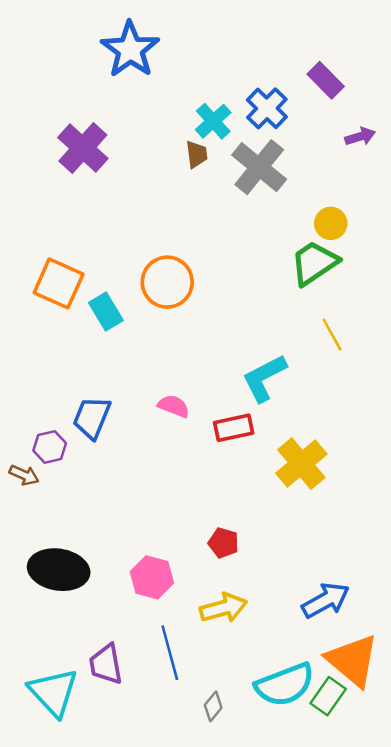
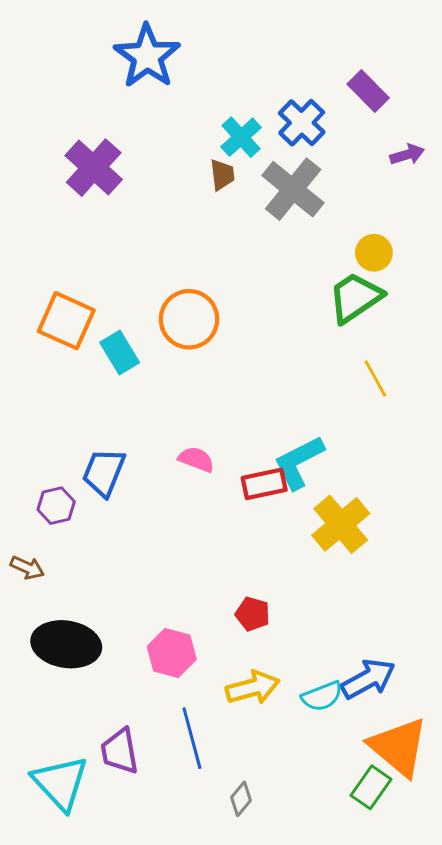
cyan L-shape: (264, 378) -> (299, 462), moved
brown arrow: (24, 475) -> (27, 568), moved
cyan semicircle: (285, 685) -> (322, 696), moved, size x0.6

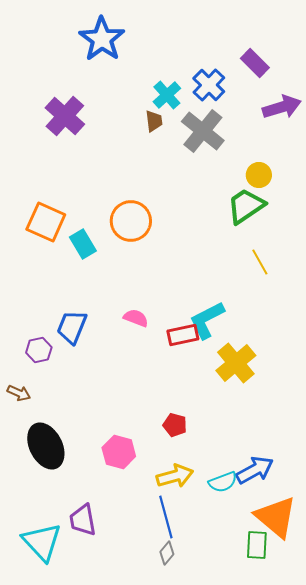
purple arrow: (407, 155) -> (282, 107), size x1.6
black ellipse: (66, 644) -> (46, 446), turned 54
blue line: (192, 738) -> (166, 517), moved
green rectangle: (371, 787) -> (257, 545), turned -32

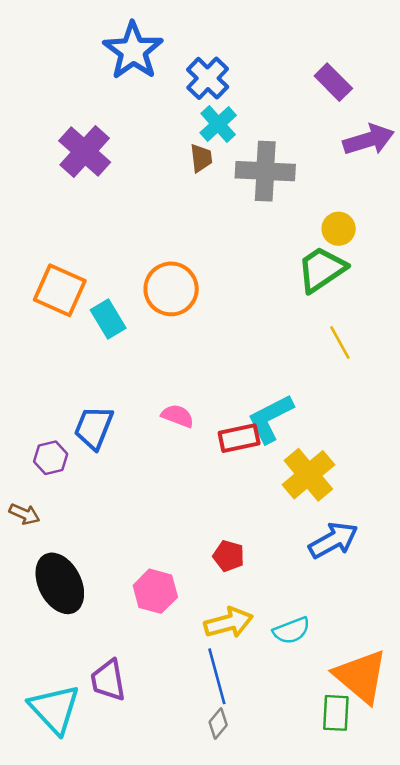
blue cross: (209, 85) -> (208, 78), moved
gray cross: (203, 131) -> (265, 171), turned -36
blue arrow: (255, 470) -> (333, 540), moved

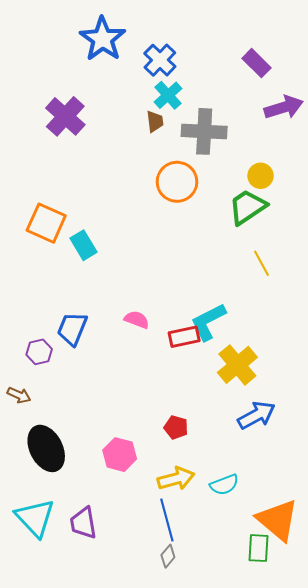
orange circle: (171, 289) -> (177, 182), moved
cyan triangle: (55, 709) -> (35, 518), moved

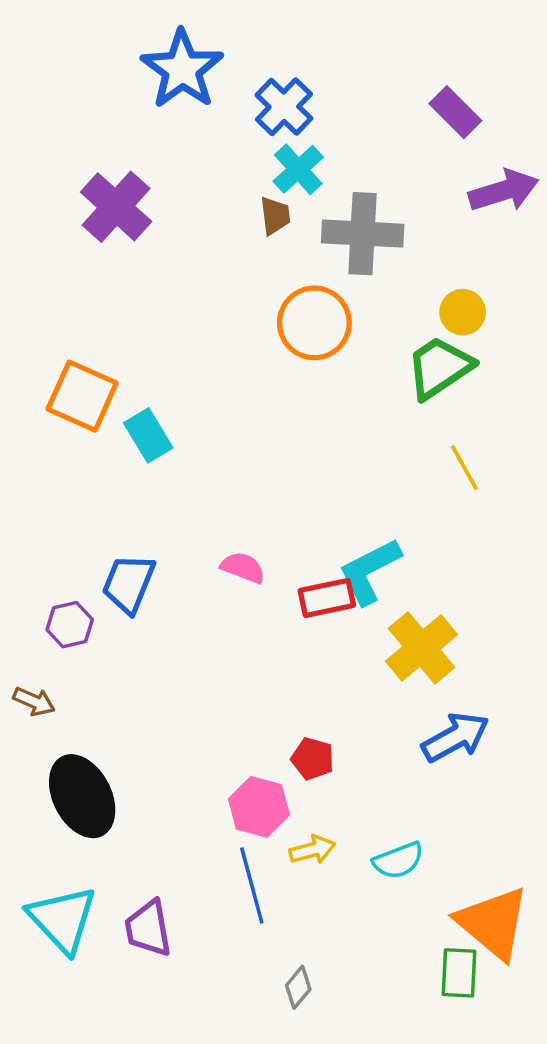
pink hexagon: (120, 455) -> (259, 807), moved
yellow arrow: (176, 479) -> (313, 850), size x0.7
blue line: (167, 520) -> (252, 885), moved

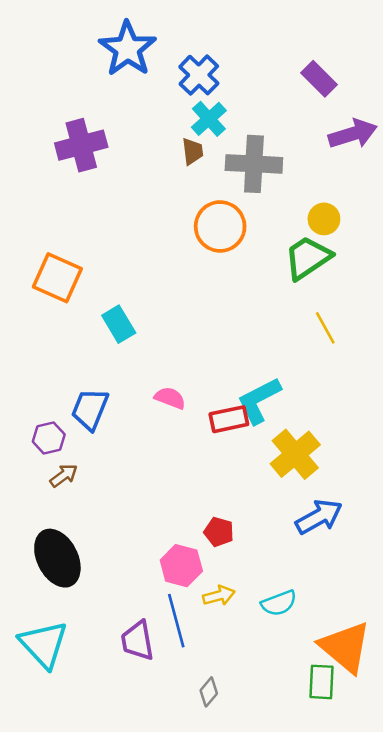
purple cross: (116, 207) -> (81, 145), turned 33
cyan rectangle: (148, 435) -> (119, 324), moved
brown arrow: (34, 701) -> (64, 475), moved, turned -60
purple trapezoid: (148, 928) -> (138, 641), moved

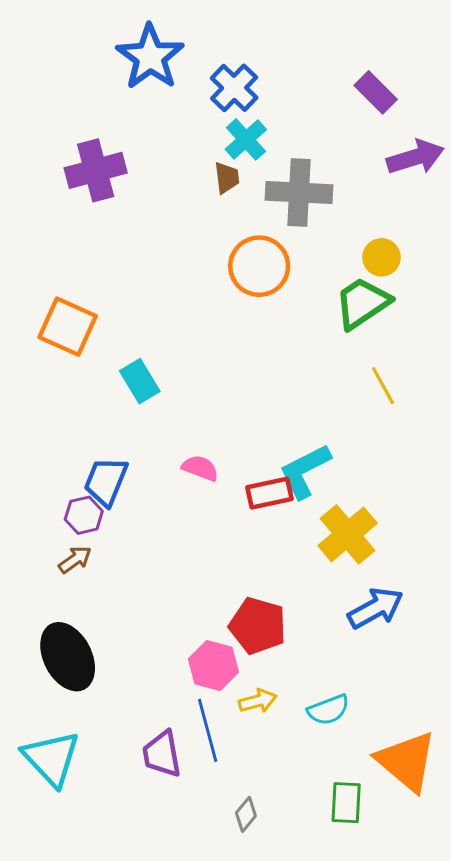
purple hexagon: (49, 438) -> (84, 515), moved
red pentagon: (219, 532) -> (258, 626), size x1.6
green rectangle: (321, 682) -> (346, 803), moved

